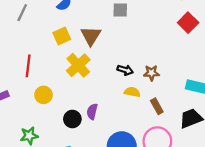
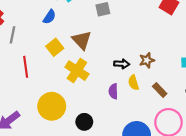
red line: (28, 66) -> (26, 67), moved
yellow semicircle: (132, 92) -> (134, 83), turned -104
yellow circle: (43, 95) -> (52, 106), size x1.6
purple semicircle: (92, 112) -> (113, 91), moved

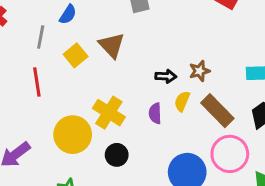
gray line: (12, 35) -> (41, 37), moved
yellow cross: (77, 71) -> (109, 113), moved
yellow semicircle: (134, 83) -> (182, 101), turned 40
brown rectangle: (160, 90) -> (217, 111), size x1.6

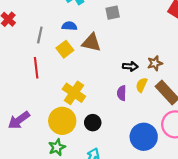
blue semicircle: (68, 14) -> (69, 26), moved, turned -120
brown triangle: (112, 45) -> (91, 43), turned -36
yellow cross: (109, 113) -> (74, 93), moved
yellow circle: (73, 135) -> (62, 121), moved

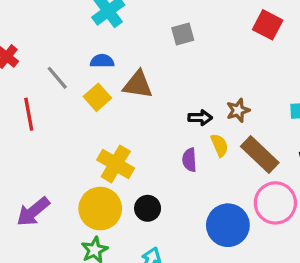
gray square: (113, 13) -> (183, 34), moved
gray line: (40, 35) -> (57, 78), turned -49
red line: (36, 68) -> (29, 114), moved
yellow semicircle: (142, 85) -> (219, 145), turned 136

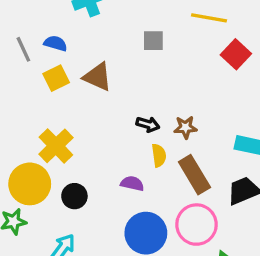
blue semicircle: (102, 61) -> (55, 43), moved
purple semicircle: (189, 160) -> (132, 183), moved, turned 90

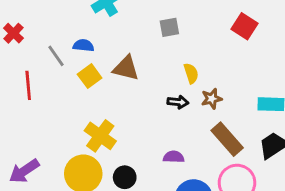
yellow semicircle: (159, 155) -> (191, 73), moved

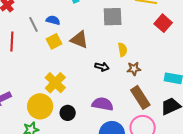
gray square: (169, 27) -> (113, 17), size x1.5
black arrow: (178, 102) -> (102, 67), moved
purple semicircle: (174, 157) -> (103, 104), size x1.5

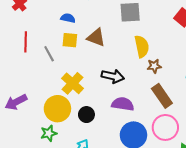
gray line: (33, 24) -> (49, 54), moved
yellow square: (54, 41) -> (70, 40), turned 35
yellow semicircle: (123, 50) -> (142, 46), size x1.5
black arrow: (102, 67) -> (113, 76), moved, size x1.5

